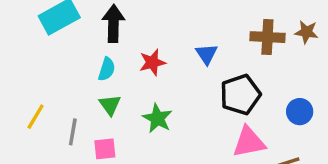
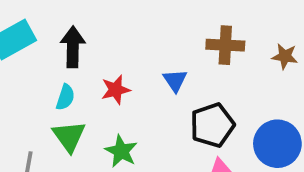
brown cross: (267, 37) -> (225, 45), moved
green triangle: (110, 105) -> (69, 136), size x1.4
blue circle: (300, 112) -> (277, 144), size x1.6

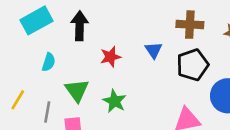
cyan semicircle: (65, 97) -> (49, 62), moved
black pentagon: (212, 125) -> (193, 65), moved

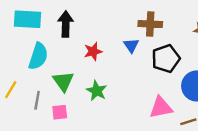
cyan rectangle: (37, 20) -> (27, 19), turned 32
brown cross: (190, 25) -> (150, 24), moved
cyan semicircle: (49, 62) -> (38, 56), size x1.6

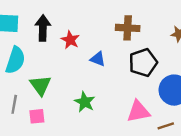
blue triangle: (131, 45) -> (98, 59), moved, turned -35
red star: (93, 51) -> (70, 40), moved, turned -30
green star: (97, 91) -> (85, 102), moved

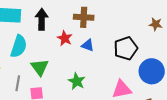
brown cross: (128, 28) -> (84, 17), moved
red star: (70, 40) -> (65, 38), moved

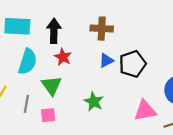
red star: (65, 38) -> (63, 57), moved
blue triangle: (88, 45) -> (106, 60), turned -48
black pentagon: (126, 48) -> (133, 64), moved

